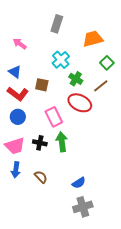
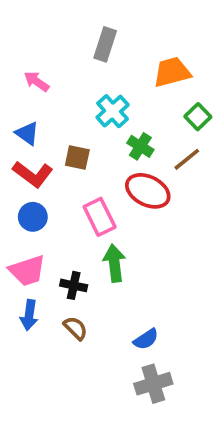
black cross: (40, 143) -> (74, 285), moved

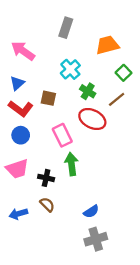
pink arrow: (37, 81) -> (23, 51), size x1.5
blue triangle: (27, 133) -> (17, 83), turned 42
blue arrow: (29, 315) -> (18, 214), moved, turned 66

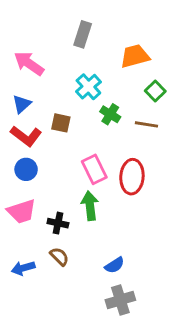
brown line: (117, 99) -> (146, 124), turned 48
red ellipse: (92, 119) -> (132, 177), moved, turned 68
pink rectangle: (62, 135) -> (94, 169), moved

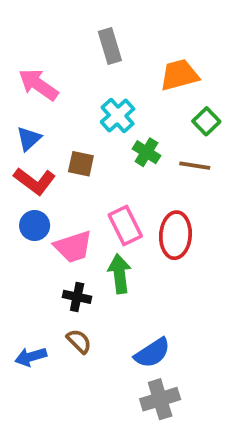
gray rectangle: (83, 34) -> (110, 46), turned -35
pink trapezoid: (22, 211) -> (73, 247), moved
blue semicircle: (115, 265) -> (152, 353), size x1.4

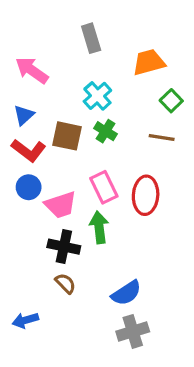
green cross: (147, 152) -> (105, 131), moved
brown square: (81, 164) -> (67, 136), size x1.4
black cross: (77, 297) -> (64, 247), size x1.4
blue arrow: (31, 357) -> (25, 320), moved

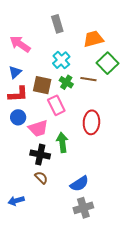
green square: (171, 101) -> (108, 63), size x1.5
brown line: (162, 138) -> (88, 79), moved
red L-shape: (29, 150) -> (18, 94), turned -40
pink rectangle: (104, 187) -> (56, 105), moved

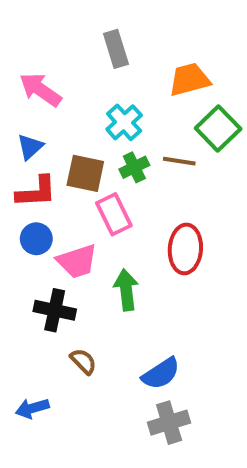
green cross: (66, 82) -> (134, 167), turned 32
black cross: (40, 155) -> (55, 310), moved

